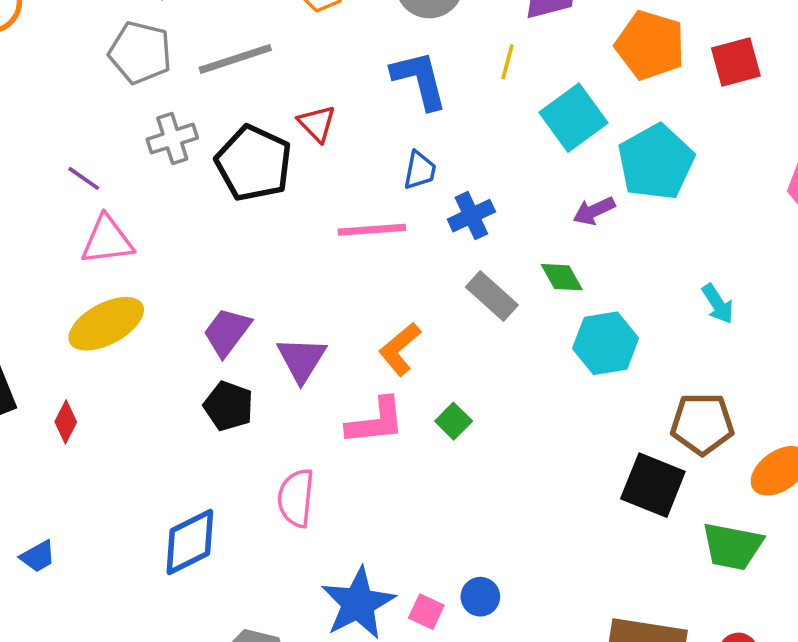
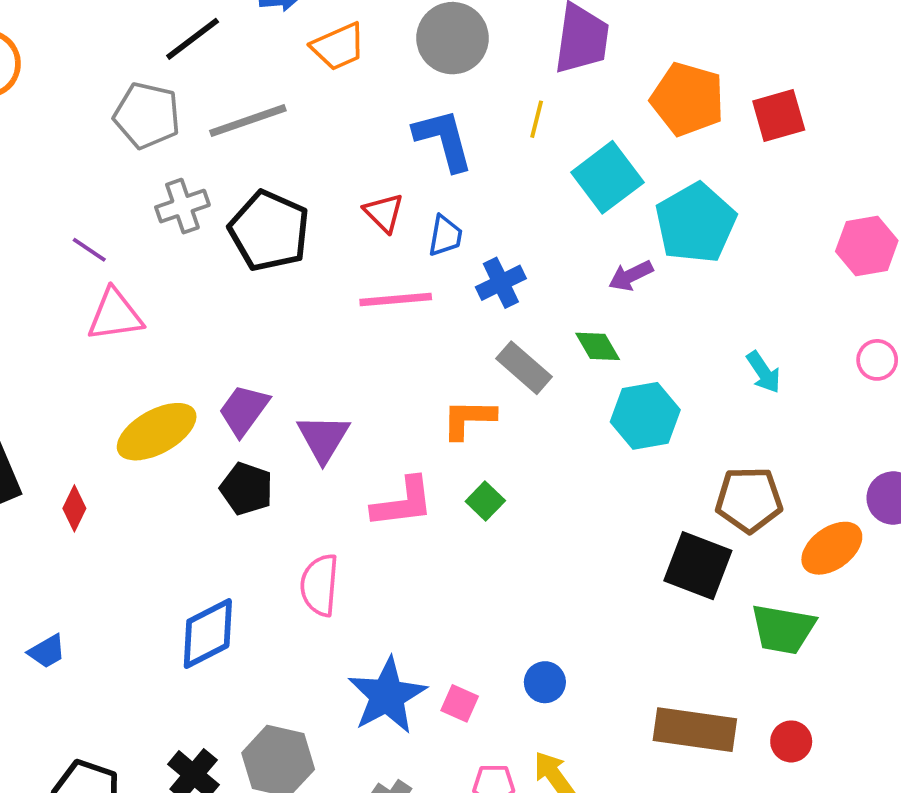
red triangle: (317, 123) -> (384, 213), moved
yellow ellipse: (106, 324) -> (157, 432), moved
orange L-shape: (400, 349) -> (469, 419), moved, turned 42
blue circle: (480, 597) -> (545, 682), moved

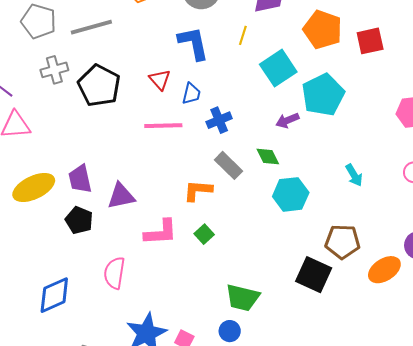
purple trapezoid: (244, 410) -> (80, 179), turned -52
purple triangle: (323, 438) -> (121, 196), turned 44
green trapezoid: (783, 629) -> (242, 298), moved

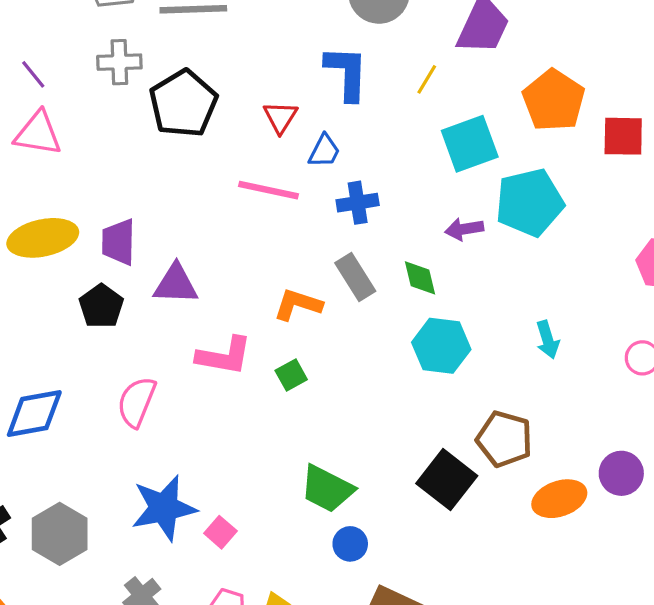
blue circle: (230, 331) -> (350, 544), moved

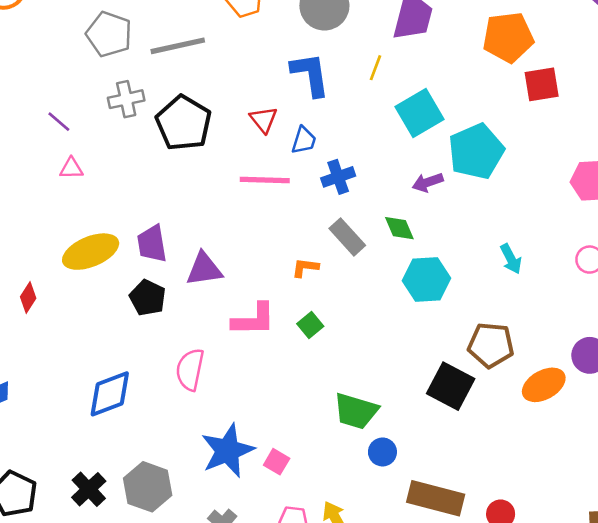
orange pentagon: (554, 100) -> (508, 37), moved, turned -30
pink triangle: (38, 133) -> (71, 168), size x0.6
orange L-shape: (298, 305) -> (305, 268), size x0.7

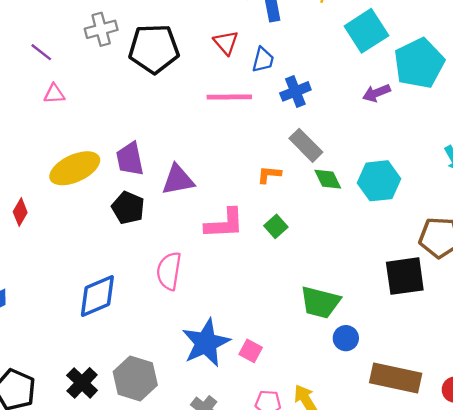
black pentagon: (184, 123) -> (154, 49), turned -30
green diamond: (399, 228) -> (328, 179), moved
black square: (451, 386) -> (405, 276), turned -33

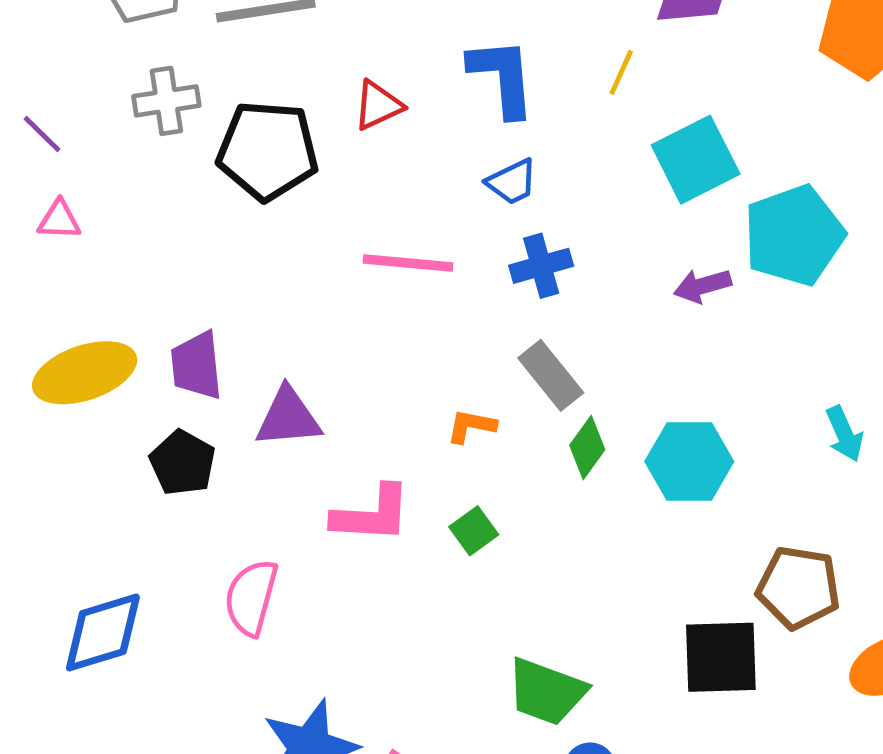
red triangle: (226, 43) -> (378, 105), moved, turned 40
blue trapezoid: (263, 60) -> (512, 182), moved, turned 44
green diamond: (328, 179) -> (587, 448), turned 56

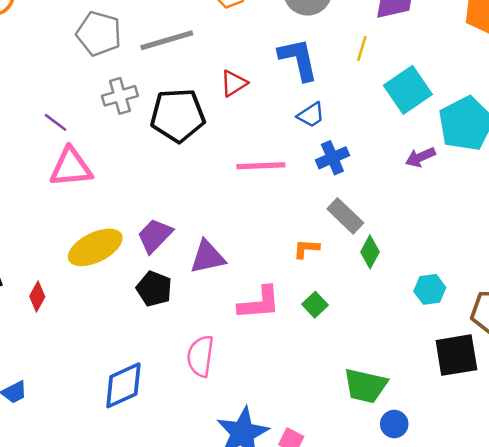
pink triangle: (59, 220) -> (71, 167), size x1.8
purple trapezoid: (196, 366) -> (155, 236), turned 57
cyan hexagon: (689, 462) -> (430, 289), moved, size x0.7

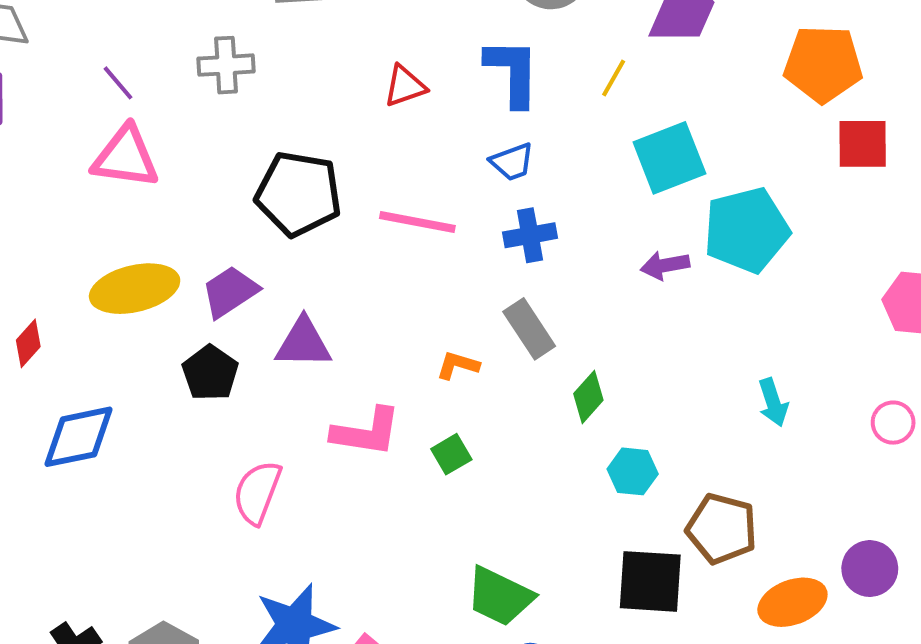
black pentagon: (178, 115) -> (299, 194), moved
green diamond: (370, 252) -> (588, 397), moved
blue diamond: (123, 385) -> (78, 437), moved

